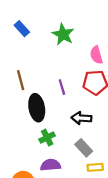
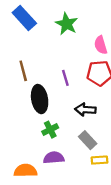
blue rectangle: (22, 29) -> (24, 18), size x1.5

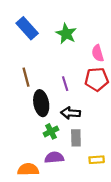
black arrow: (85, 110) -> (71, 113), moved
gray rectangle: (88, 140) -> (76, 138), moved, turned 42

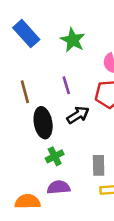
purple line: (65, 84) -> (66, 85), moved
black arrow: (71, 113) -> (78, 115), moved, turned 144
gray rectangle: (76, 138) -> (99, 165), moved

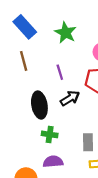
brown line: (25, 92) -> (24, 61), moved
green cross: (55, 156) -> (50, 134), turned 35

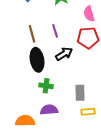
brown line: (24, 61) -> (32, 34), moved

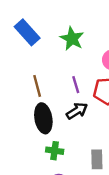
purple line: (55, 31) -> (76, 85), moved

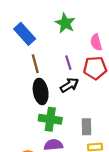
blue rectangle: (27, 32) -> (25, 34), moved
green cross: (55, 151) -> (50, 119), size x1.5

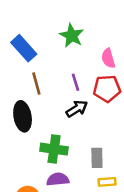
black ellipse: (41, 91) -> (23, 116), moved

